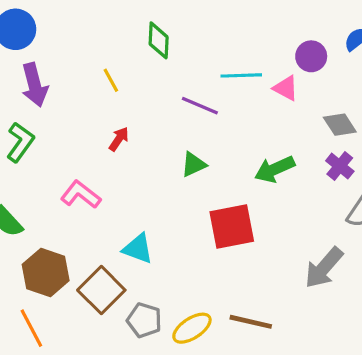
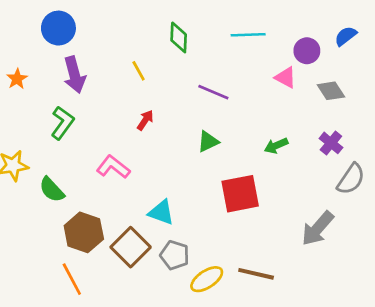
cyan line: (241, 75) -> (248, 35), moved
gray diamond: (340, 125) -> (331, 91), moved
green arrow: (275, 169) -> (276, 146), size x0.7
gray pentagon: (144, 320) -> (175, 255), moved

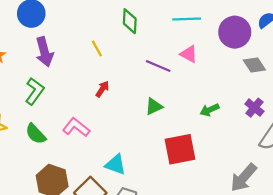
purple circle: (307, 51) -> (235, 32), size x1.5
pink triangle: (286, 77) -> (189, 54), moved
green semicircle: (52, 190) -> (36, 134), moved

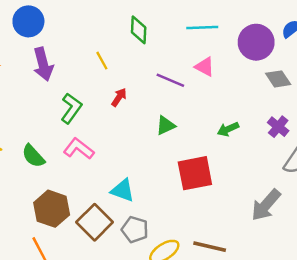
red arrow: (102, 89) -> (119, 97), moved
green L-shape: (35, 91) -> (71, 108), moved

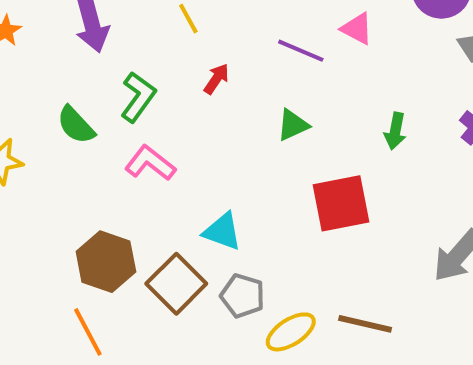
green arrow: (228, 129) -> (395, 131), turned -55
green semicircle: (33, 156) -> (76, 125), moved

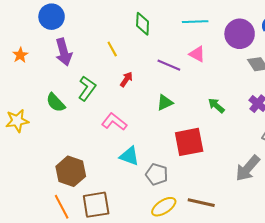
green arrow: (395, 131) -> (216, 106), turned 120
pink L-shape: (150, 163) -> (114, 122), moved
brown square: (176, 284) -> (96, 205), moved, turned 36
gray pentagon: (243, 296) -> (157, 174), moved

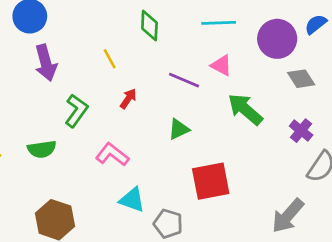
green semicircle: (56, 103) -> (42, 149), moved, turned -55
green arrow: (216, 106) -> (245, 109), moved, size x1.6

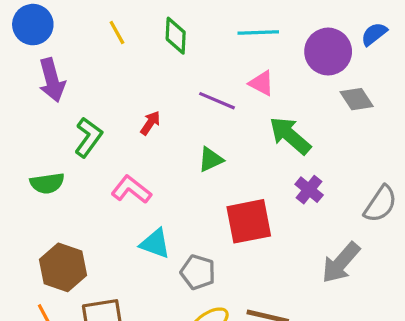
yellow line: (110, 59) -> (117, 32), moved
purple cross: (301, 131) -> (309, 190), moved

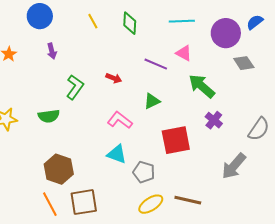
purple arrow: (52, 80) -> (52, 51), size x0.6
red arrow: (150, 123) -> (114, 78), turned 77
pink L-shape: (131, 190) -> (120, 120), moved

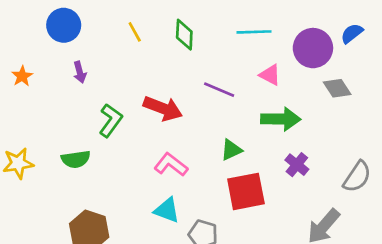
pink triangle: (184, 53) -> (270, 75), moved
red arrow: (114, 78) -> (163, 108), size x1.8
green arrow: (202, 86) -> (281, 119), turned 140
green triangle: (152, 101) -> (231, 150), moved

